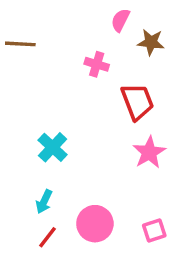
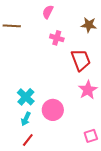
pink semicircle: (120, 20) -> (48, 12), moved
cyan cross: (53, 147) -> (26, 97), moved
pink circle: (95, 224) -> (53, 110), moved

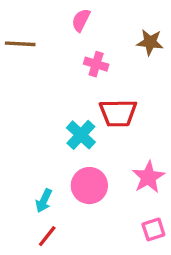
red trapezoid: (81, 60) -> (118, 113), moved, turned 110
pink star: (88, 90) -> (148, 177), moved
cyan cross: (26, 97) -> (81, 135), moved

